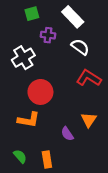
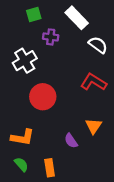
white semicircle: (80, 47) -> (98, 45), moved
orange L-shape: (29, 120) -> (22, 137), moved

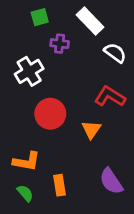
orange triangle: (94, 126) -> (91, 130), moved
purple semicircle: (71, 141) -> (111, 181), moved, size x1.5
orange rectangle: (50, 168) -> (60, 185), moved

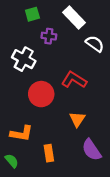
white cross: (29, 71) -> (24, 59), turned -30
red L-shape: (110, 97) -> (74, 80), moved
orange triangle: (91, 130) -> (77, 119), moved
green semicircle: (25, 193) -> (12, 161), moved

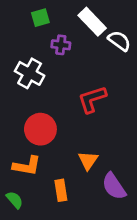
white semicircle: (95, 44) -> (119, 41), moved
red L-shape: (74, 80) -> (92, 99), turned -50
red circle: (41, 94) -> (40, 129), moved
orange triangle: (77, 119) -> (88, 160), moved

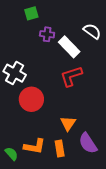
white rectangle: (92, 22) -> (69, 47), moved
white cross: (30, 73) -> (15, 73), moved
orange L-shape: (27, 166) -> (35, 146), moved
orange rectangle: (61, 190) -> (60, 148), moved

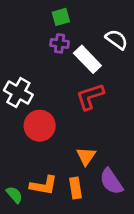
green square: (31, 13) -> (61, 17), moved

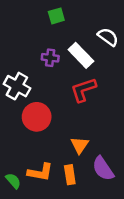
purple cross: (60, 43) -> (50, 58), moved

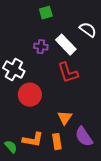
red L-shape: (83, 90) -> (68, 73), turned -90

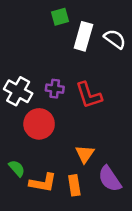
white rectangle: (66, 45) -> (83, 36), moved, turned 60
purple cross: (41, 47) -> (55, 89), moved
green semicircle: (11, 147) -> (17, 168), moved

